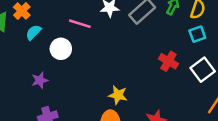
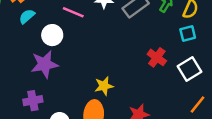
purple star: (40, 80) -> (44, 64), moved, size x1.6
yellow star: (118, 95) -> (104, 86), turned -30

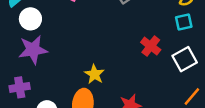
white circle: (52, 35) -> (30, 19), moved
yellow star: (104, 86) -> (94, 74), turned -30

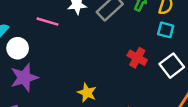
cyan square: (184, 22) -> (166, 30), turned 35

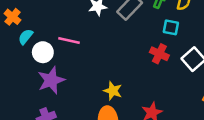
pink line: (47, 22) -> (69, 41), moved
cyan square: (166, 30) -> (171, 27), moved

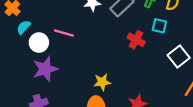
red cross: (159, 54) -> (136, 40), moved
yellow star: (113, 91) -> (102, 82), turned -30

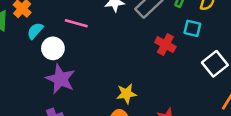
pink line: (64, 33) -> (76, 23), moved
purple star: (45, 69) -> (60, 79), turned -30

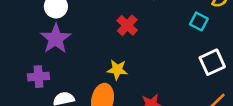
red cross: (165, 45) -> (127, 25), moved

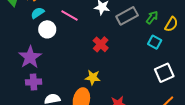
purple star: (56, 39) -> (30, 57), moved

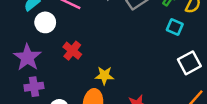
red cross: (101, 44) -> (72, 51), moved

